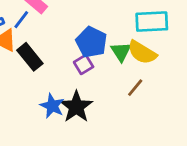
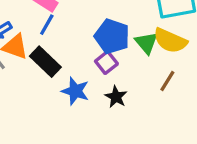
blue line: (21, 20) -> (47, 25), moved
blue star: (52, 106) -> (75, 91), moved
black star: (76, 107) -> (116, 97), moved, size x0.6

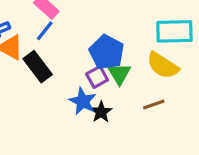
green triangle: (146, 43) -> (119, 74), moved
brown line: (167, 81) -> (154, 104), turned 30
blue star: (75, 91) -> (83, 101), moved

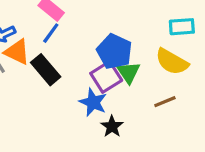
cyan rectangle: (174, 31) -> (182, 27), size x0.7
purple square: (97, 77) -> (106, 77), size x1.4
black star: (101, 112) -> (112, 126), moved

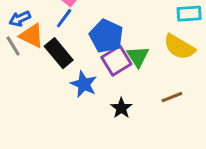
blue pentagon: (114, 51) -> (106, 36), moved
blue star: (93, 102) -> (84, 84), moved
brown line: (165, 102) -> (172, 97), moved

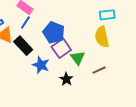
yellow semicircle: (179, 47) -> (102, 37), turned 50
green triangle: (138, 57) -> (78, 58), moved

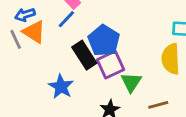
black rectangle: (23, 46) -> (84, 55), moved
blue star: (41, 65) -> (61, 87), moved

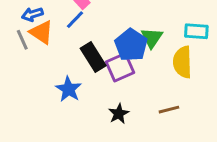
blue pentagon: (104, 41) -> (131, 45), moved
green triangle: (131, 82) -> (152, 38), moved

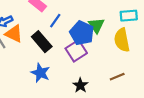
blue line: (75, 20) -> (55, 21), moved
black rectangle: (93, 57) -> (42, 42), moved

